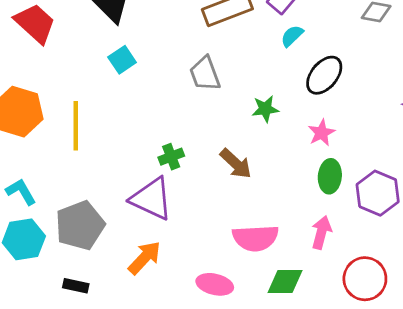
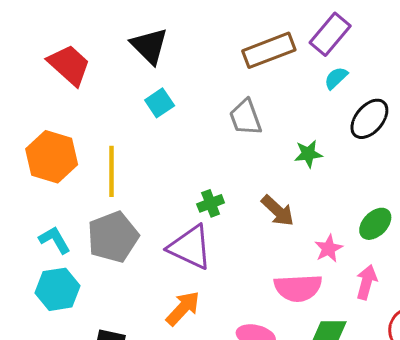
pink star: (321, 133) -> (329, 249), moved
green ellipse: (330, 176) -> (375, 224), turned 40
gray pentagon: (80, 225) -> (113, 237), moved

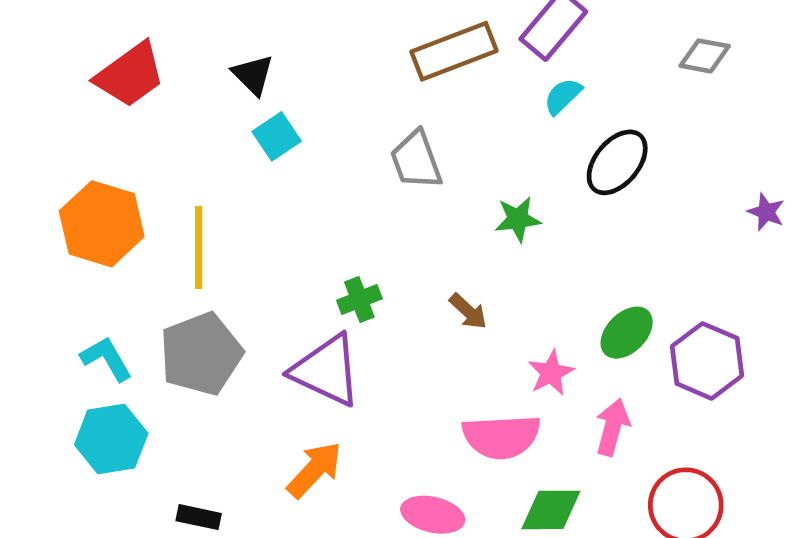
black triangle: (149, 46) -> (253, 75), moved, size x0.7
red trapezoid: (69, 65) -> (130, 75), turned 102
brown arrow: (278, 211) -> (468, 311), size x0.7

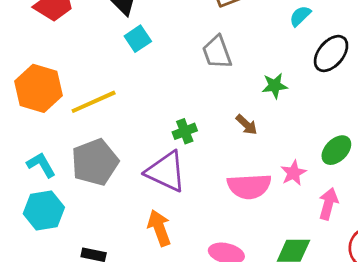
yellow line: (199, 247) -> (94, 102), turned 66
brown arrow: (468, 311) -> (246, 125), moved
pink semicircle: (501, 437) -> (249, 186), moved
orange arrow: (314, 470) -> (159, 228), turned -63

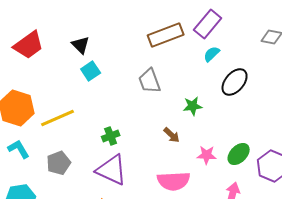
green cross: (185, 131) -> (111, 136), moved
gray pentagon: (95, 162) -> (59, 163), size x0.7
cyan L-shape: (41, 165) -> (19, 149), moved
pink star: (293, 173) -> (207, 155), moved, turned 30

